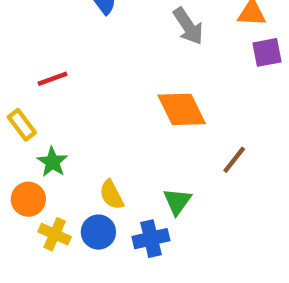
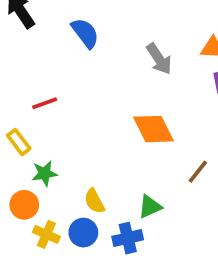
green star: (52, 162) -> (45, 173), turned 30
green triangle: (177, 201) -> (150, 207), turned 30

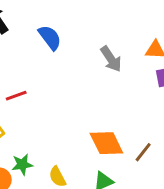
orange diamond: (154, 129) -> (106, 143), moved
green star: (45, 173) -> (22, 164), moved

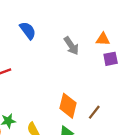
orange diamond: (106, 143) -> (68, 106), turned 40

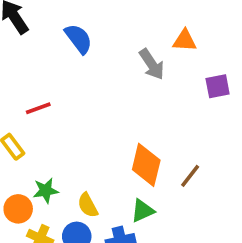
orange triangle: (103, 39) -> (185, 41), moved

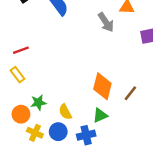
red line: (38, 108) -> (21, 50), moved

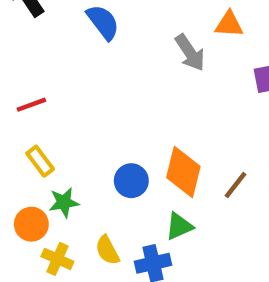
yellow rectangle: (17, 75) -> (40, 161), moved
yellow semicircle: (65, 112) -> (107, 250), moved
blue circle: (58, 132) -> (131, 181), moved

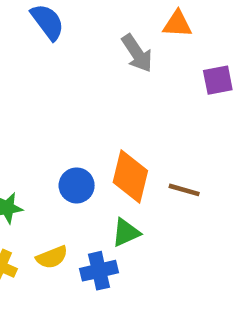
brown line: (236, 185) -> (184, 190), turned 68
yellow semicircle: (107, 250) -> (52, 257), turned -84

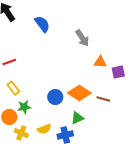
orange triangle: (177, 24) -> (100, 62), moved
purple square: (218, 80) -> (118, 72), moved
orange diamond: (130, 177) -> (79, 93), turned -70

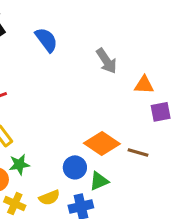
orange triangle: (100, 62) -> (144, 85), moved
blue circle: (55, 97) -> (75, 167), moved

